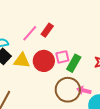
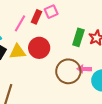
pink square: (62, 57) -> (51, 12), moved
green rectangle: (74, 63) -> (78, 37), moved

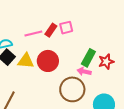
pink line: (20, 23) -> (33, 33), turned 36
pink arrow: (84, 69) -> (84, 72), moved

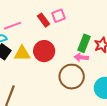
red rectangle: (51, 30) -> (44, 20), turned -64
pink line: (33, 33) -> (13, 26), moved

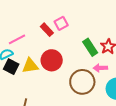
green rectangle: (84, 43) -> (90, 47), turned -48
pink arrow: (81, 57) -> (100, 68), moved

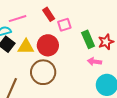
pink square: (61, 23) -> (64, 25), moved
brown circle: (82, 82) -> (43, 72), moved

